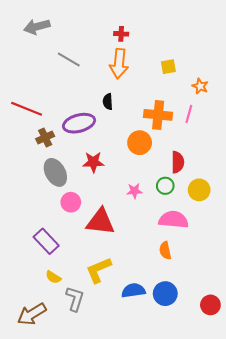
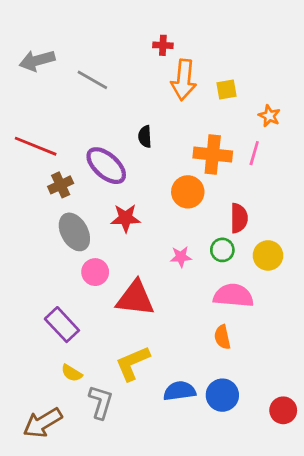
gray arrow: (37, 27) -> (37, 60), moved
orange arrow: (119, 64) -> (184, 80), moved
purple ellipse: (79, 123) -> (106, 166), turned 56

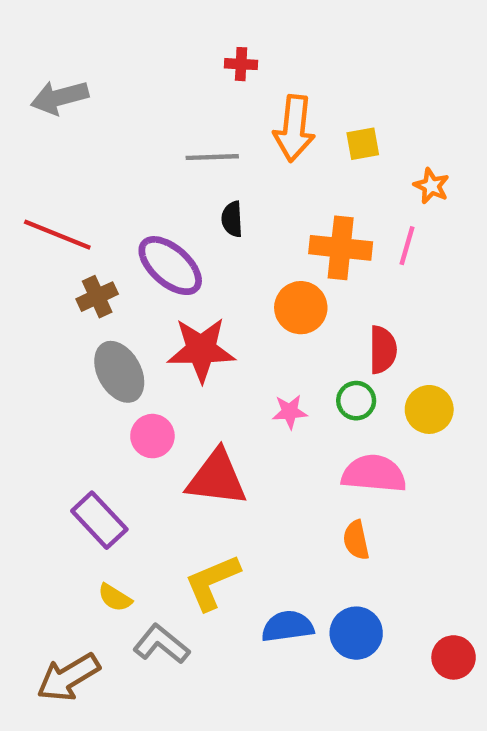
red cross: (163, 45) -> (241, 64), moved
gray line: (92, 80) -> (212, 157), moved, turned -32
red star: (126, 218) -> (201, 350), size x1.4
gray L-shape: (101, 402) -> (161, 644), turned -68

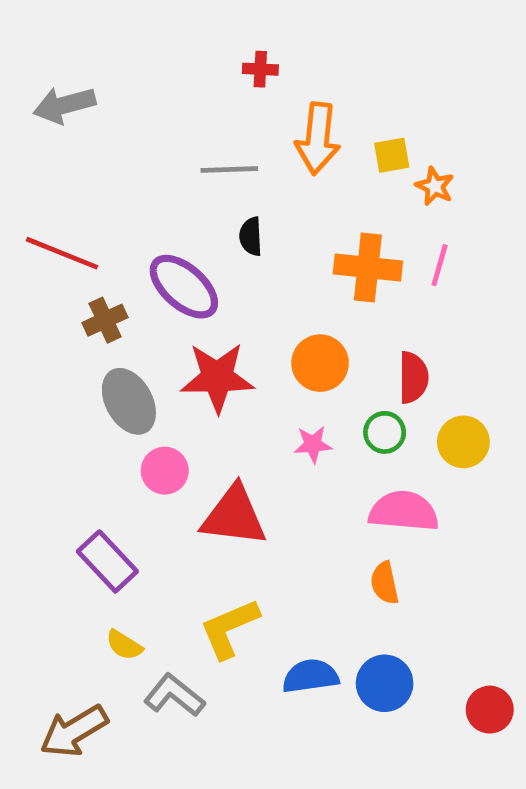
orange star: (431, 186) -> (435, 186), moved
orange circle: (301, 308) -> (320, 363), moved

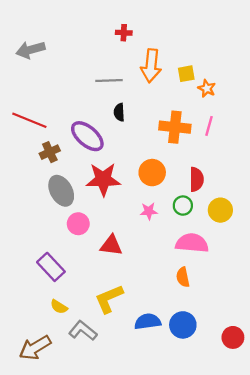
red triangle: (234, 516) -> (111, 245), size x0.7

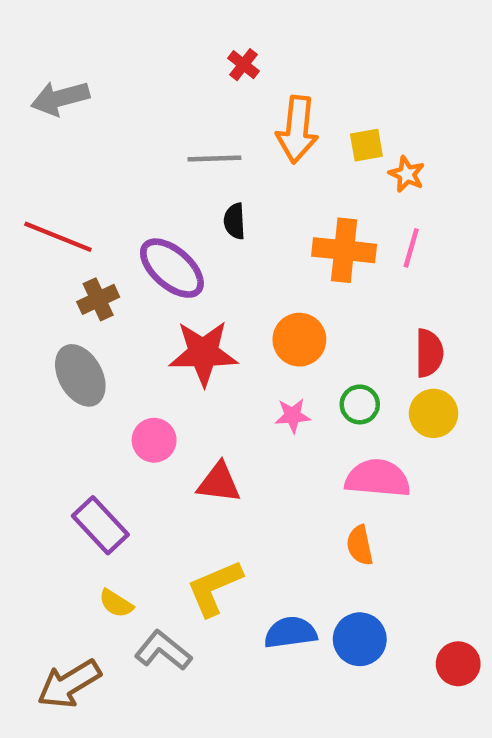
red cross: (124, 33) -> (243, 65), turned 35
red semicircle: (197, 179) -> (429, 353), moved
gray ellipse: (61, 191) -> (80, 375), moved

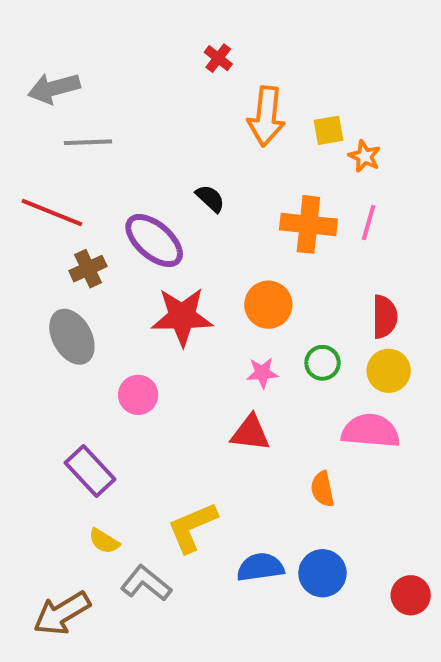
gray line: (214, 159) -> (88, 142), moved
black semicircle: (235, 221) -> (210, 198), turned 136
pink semicircle: (378, 478) -> (371, 431), moved
red triangle: (219, 483) -> (250, 433), moved

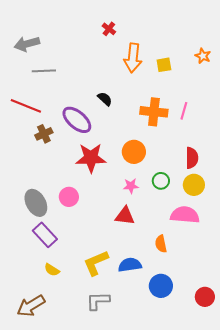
orange star: (365, 156) -> (203, 56), moved
gray ellipse: (72, 337) -> (36, 203), moved
blue semicircle: (260, 567) -> (130, 265), moved
gray L-shape: (146, 583) -> (98, 301), moved, turned -40

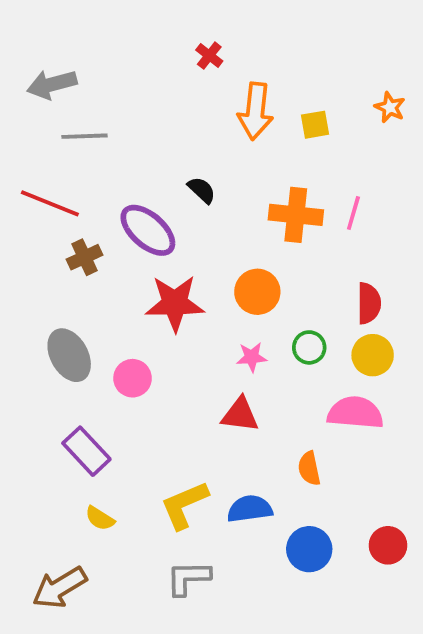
gray ellipse: (36, 203) -> (69, 355), moved
red circle: (205, 297) -> (388, 545), moved

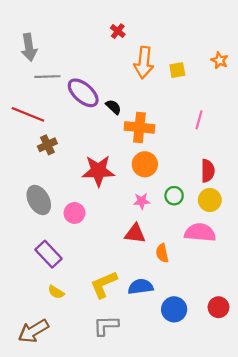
gray arrow: (52, 84) -> (29, 47), turned -84
orange cross: (296, 215) -> (139, 127), moved
purple ellipse: (148, 230) -> (83, 93), moved
orange semicircle: (309, 468) -> (162, 253), moved

